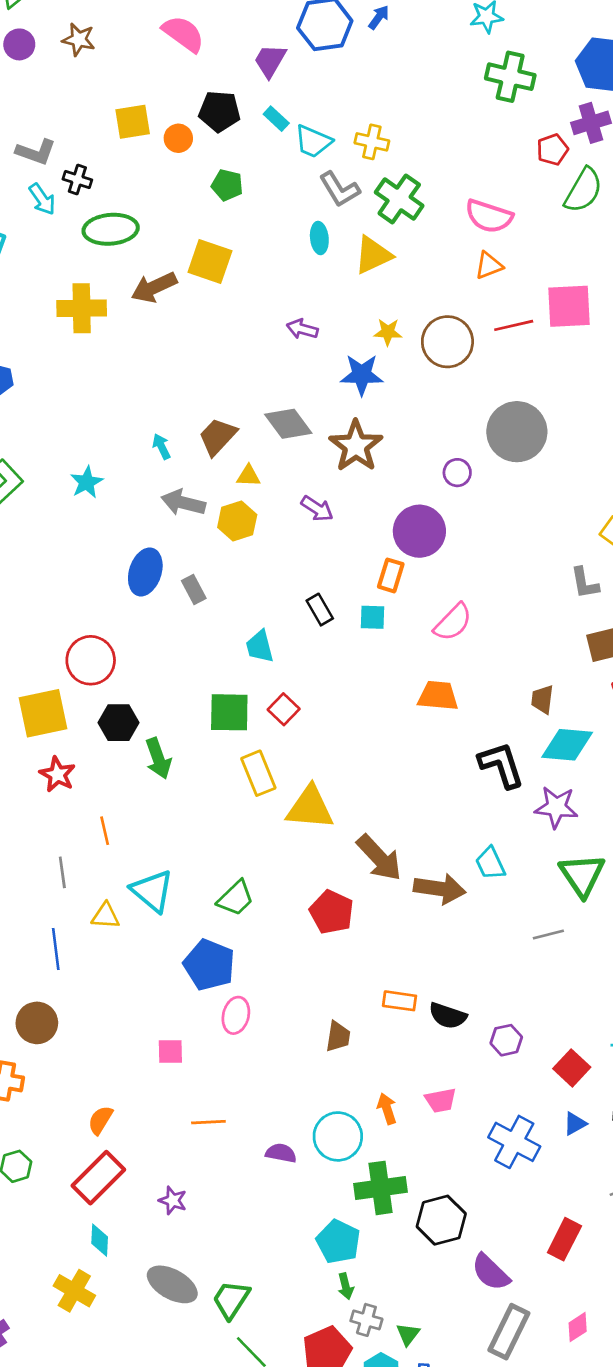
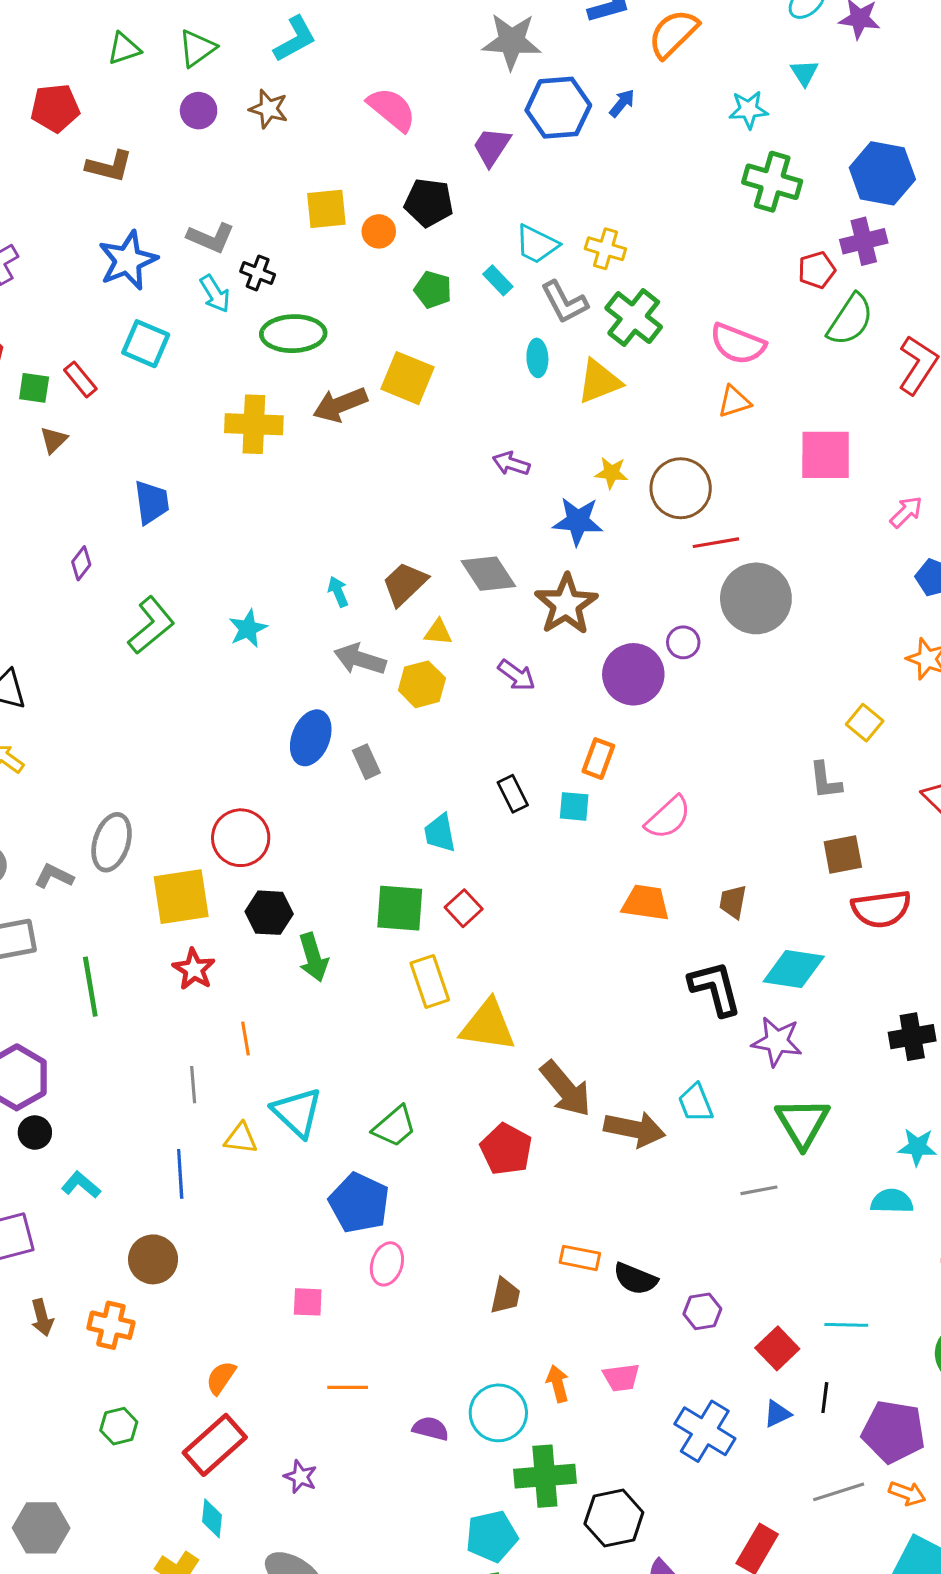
cyan rectangle: (276, 119) -> (498, 280), moved
red line: (514, 325) -> (716, 543), moved
purple circle: (419, 531) -> (633, 674), moved
brown trapezoid: (542, 699) -> (733, 902), moved
cyan pentagon: (338, 1242) -> (492, 1536), turned 30

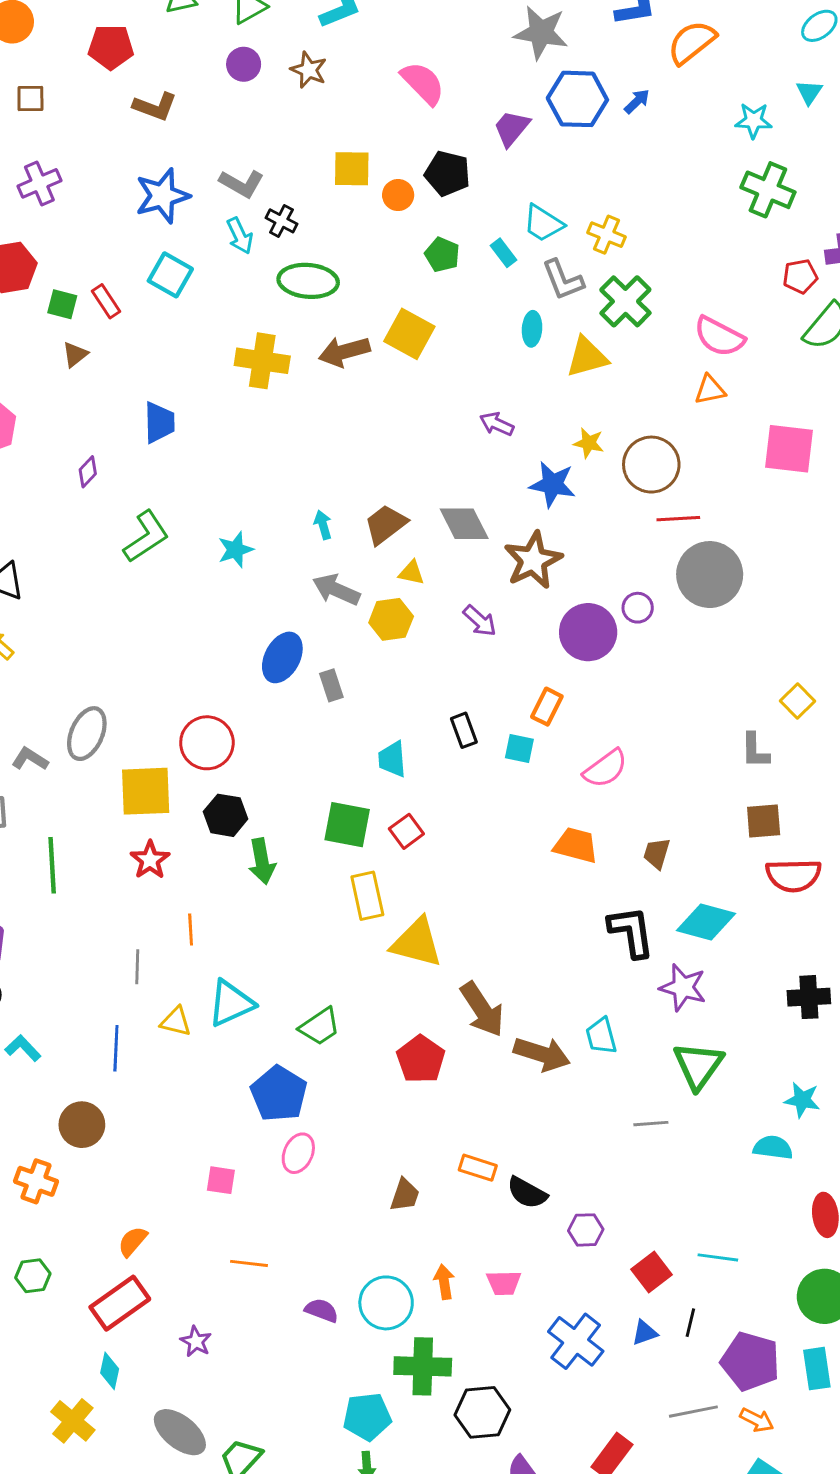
cyan triangle: (297, 1112) -> (231, 1003), turned 46

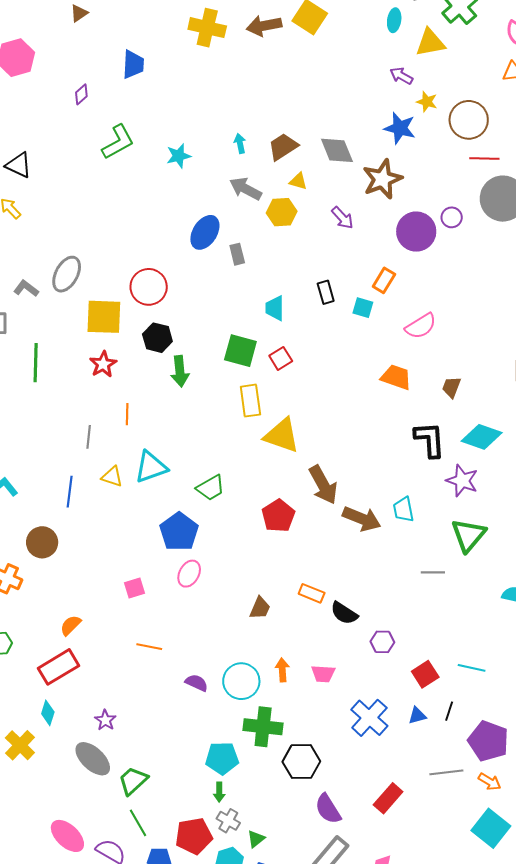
purple arrow: (497, 424) -> (401, 76), moved
pink square: (221, 1180) -> (135, 588), turned -30
purple star: (196, 1342) -> (105, 720), moved

